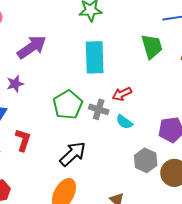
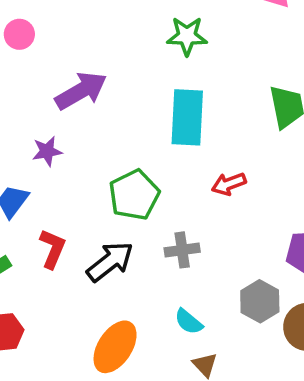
gray cross: (99, 109) -> (182, 250), moved, turned -30
cyan semicircle: (124, 122) -> (189, 322), moved
black arrow: (73, 154) -> (110, 262), moved

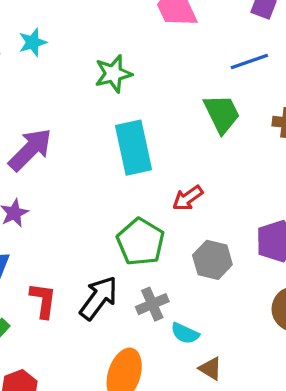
green pentagon: (134, 195) -> (141, 242), moved
gray cross: (182, 250) -> (152, 304), moved
gray hexagon: (260, 301) -> (212, 260), moved

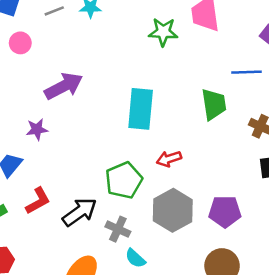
green star: (113, 74) -> (163, 32), moved
gray hexagon: (212, 260) -> (173, 210), size x1.4
red L-shape: (43, 300) -> (38, 201), turned 36
gray cross: (152, 304) -> (118, 229), turned 30

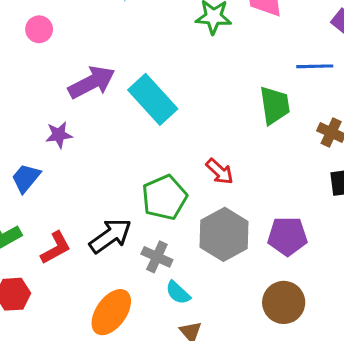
cyan rectangle: (141, 109) -> (153, 99), moved, turned -48
red arrow: (169, 159) -> (220, 172), turned -120
red L-shape: (38, 201) -> (56, 248), moved

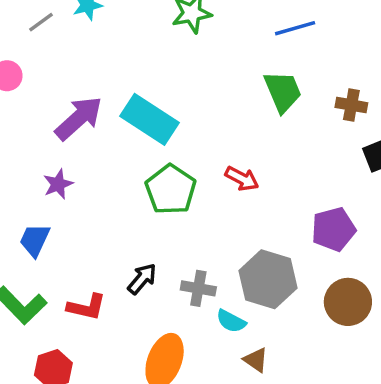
blue line: (315, 66) -> (295, 28), moved
green pentagon: (164, 197) -> (171, 190), moved
gray hexagon: (224, 234) -> (268, 279), moved
black arrow: (110, 236) -> (142, 279), size x0.7
red L-shape: (56, 248) -> (86, 307), turned 56

